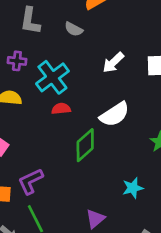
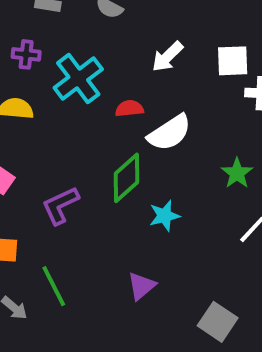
red semicircle: (61, 109) -> (129, 108), moved
purple L-shape: (31, 181) -> (60, 205), moved
cyan star: (133, 188) -> (164, 216), moved

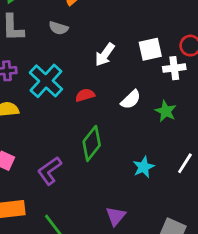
white semicircle: (169, 133) -> (131, 100), moved, size x0.7
green star: (237, 173) -> (166, 111), moved
cyan star: (164, 216) -> (143, 167), moved

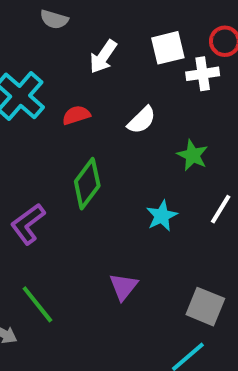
gray semicircle: (58, 28) -> (54, 19), moved
green star: (166, 111) -> (193, 155), moved

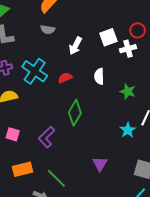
white semicircle: (142, 120) -> (99, 76), turned 140
cyan star: (162, 216) -> (128, 130), moved

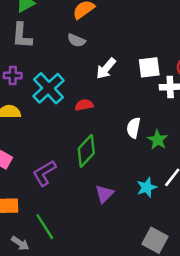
white semicircle: (99, 76) -> (134, 128), moved
purple triangle: (100, 164) -> (104, 194), moved

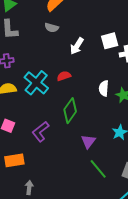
cyan cross: (49, 88) -> (36, 83), moved
green line: (45, 227) -> (98, 169), moved
gray arrow: (20, 243) -> (29, 187), turned -112

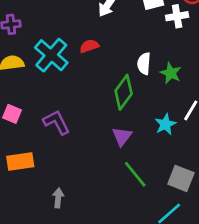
green diamond: (70, 111) -> (124, 92), moved
purple L-shape: (40, 132) -> (57, 122), turned 100
gray arrow: (29, 187) -> (58, 198), moved

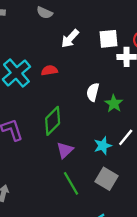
green diamond: (124, 92) -> (53, 121), moved
gray square: (181, 178) -> (106, 179), moved

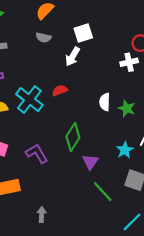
white square: (109, 39) -> (83, 33), moved

